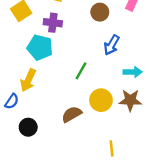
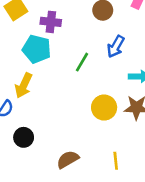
green line: (81, 71) -> (82, 62), moved
brown semicircle: (72, 114) -> (68, 159), moved

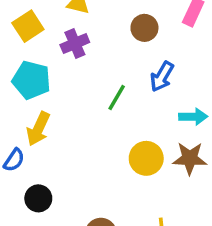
purple cross: (51, 22) -> (75, 44), turned -30
cyan pentagon: (37, 49) -> (31, 80), moved

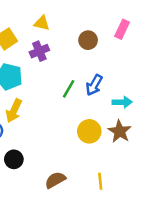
blue arrow: (162, 77) -> (94, 85), moved
brown star: (190, 158) -> (120, 131), turned 30

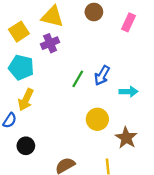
yellow triangle: (42, 23) -> (52, 17), size x1.5
brown circle: (88, 40) -> (94, 12), moved
brown star: (120, 131) -> (126, 138), moved

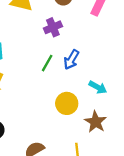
purple cross: (50, 43) -> (53, 27), moved
cyan arrow: (129, 92) -> (98, 87), moved, turned 30

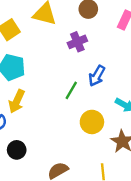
green line: (47, 63) -> (71, 90), moved

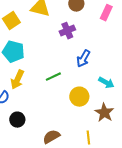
green line: (71, 90) -> (53, 77), moved, turned 35

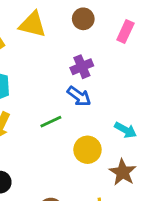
purple cross: (67, 31) -> (82, 67), moved
blue arrow: (83, 59) -> (79, 96), moved, turned -84

